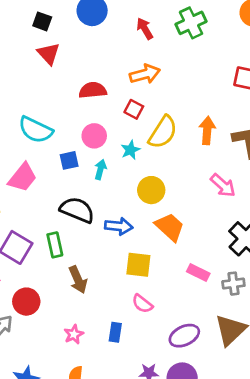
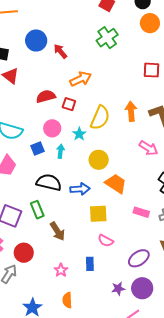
red arrow: (145, 29) -> (60, 51), moved
red square: (134, 109) -> (69, 104), moved

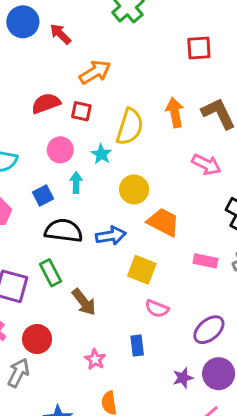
blue square: (37, 149) -> (43, 195), moved
yellow square: (98, 214) -> (142, 270), turned 30

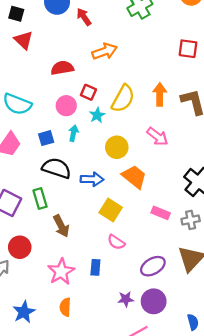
red square: (81, 111) -> (88, 92), moved
pink arrow: (206, 165) -> (157, 136), moved
pink star: (95, 359) -> (61, 272), size x1.6

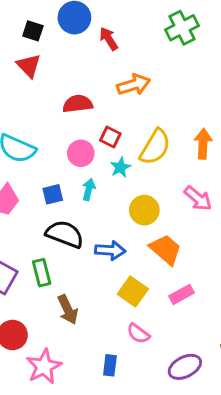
black square: (16, 14) -> (33, 31), moved
pink rectangle: (161, 213) -> (181, 294), moved, turned -54
pink star: (61, 272) -> (44, 366), moved

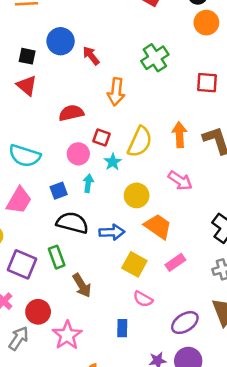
green cross: (182, 28) -> (155, 58), moved
orange arrow: (134, 85) -> (116, 92), turned 120

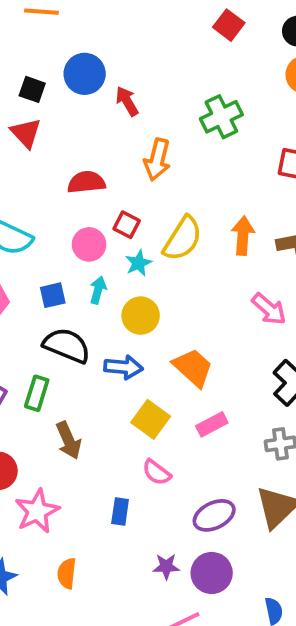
pink arrow: (180, 181) -> (269, 309), moved
yellow circle: (137, 195) -> (141, 316), moved
green rectangle: (57, 257) -> (37, 393), turned 30

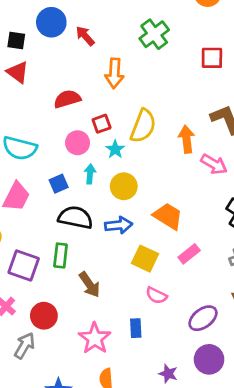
red square: (127, 225) -> (102, 124), turned -36
orange arrow: (243, 236) -> (187, 139), moved
pink star: (37, 511) -> (95, 338), moved
purple star: (166, 566) -> (168, 374), moved, turned 30

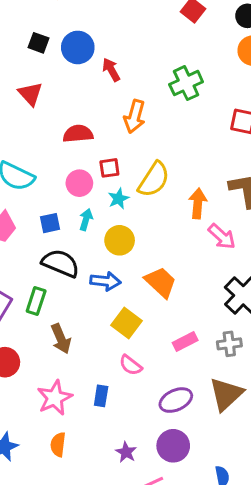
black square: (16, 40) -> (39, 43), moved
pink rectangle: (189, 254) -> (185, 341), moved

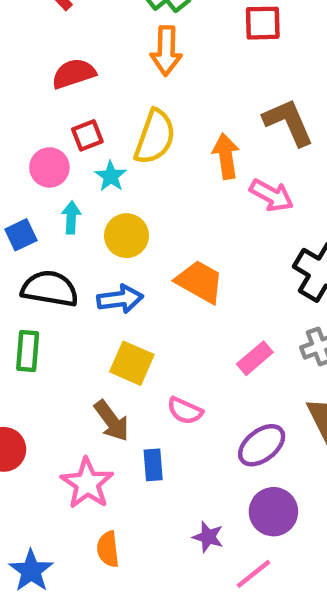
orange arrow: (135, 116) -> (166, 51), moved
red semicircle: (78, 134) -> (74, 74), moved
yellow square: (126, 323) -> (132, 363), moved
brown arrow: (61, 339) -> (112, 421), moved

